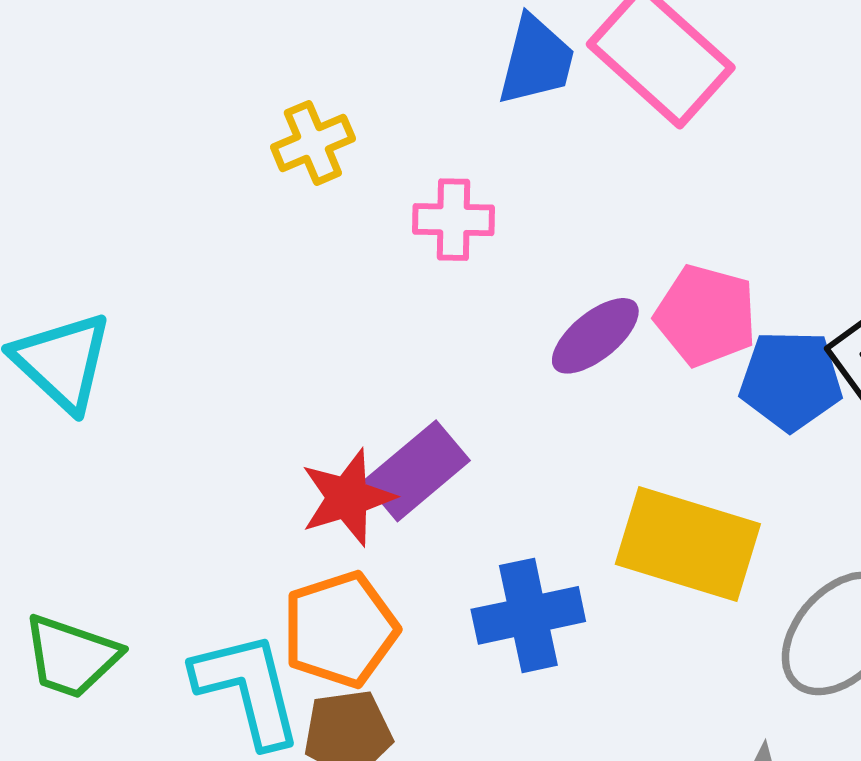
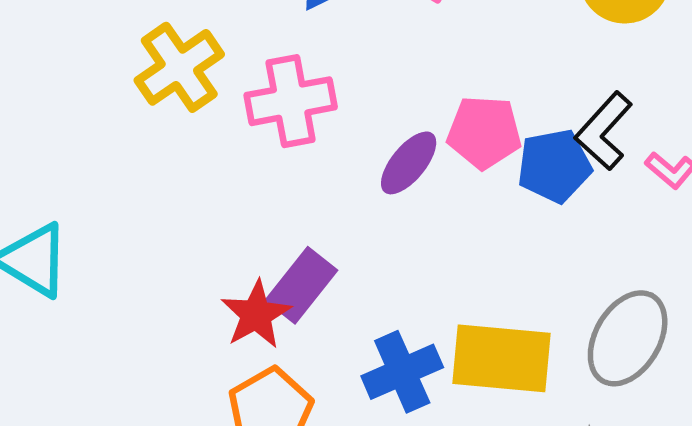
yellow cross: (313, 143) -> (179, 67), size x1.5
pink cross: (453, 220) -> (291, 101), size x1.5
yellow rectangle: (688, 544) -> (501, 358), moved

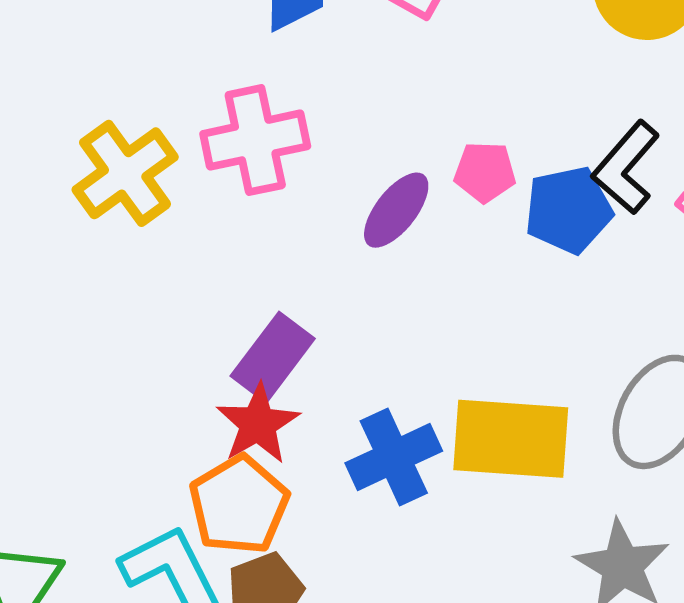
yellow cross: (179, 67) -> (125, 173), moved
pink pentagon: (484, 132) -> (485, 172), size x0.7
red star: (256, 315) -> (258, 424), moved

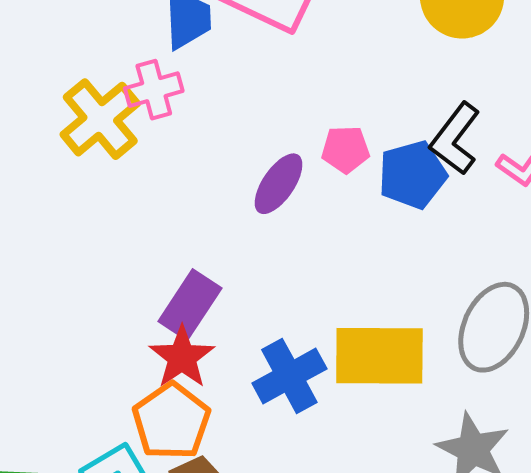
pink cross: (255, 140) -> (154, 90), moved, size x0.7
yellow cross: (125, 173) -> (100, 119), moved

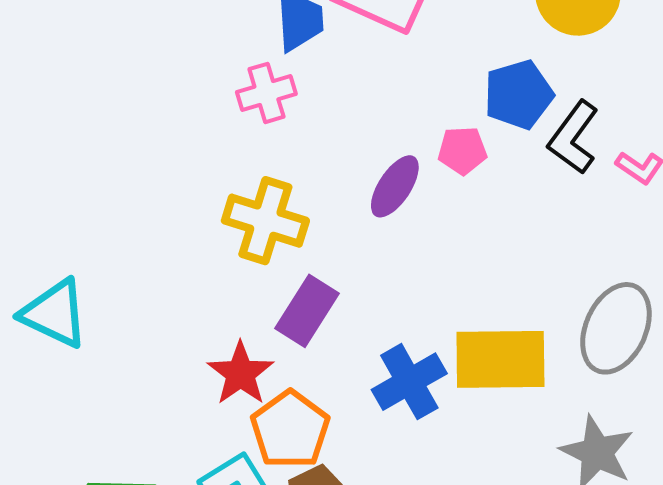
yellow cross: (100, 119) -> (265, 221), moved, turned -32
blue pentagon: (413, 175) -> (519, 95), moved
red star: (182, 357) -> (240, 373), moved

